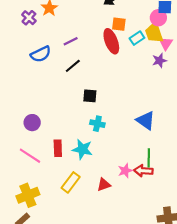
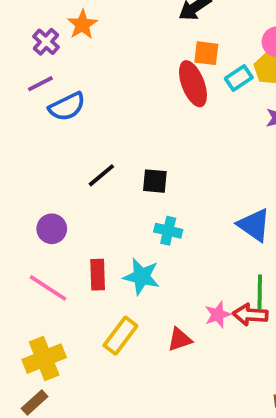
purple line: (71, 41) -> (40, 84), moved
black line: (73, 66) -> (101, 175), moved

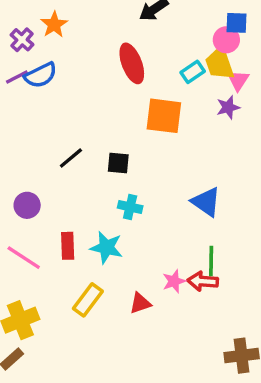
orange square: (206, 53) -> (164, 116), moved, size x1.6
red ellipse: (193, 84) -> (132, 63), moved
blue semicircle: (67, 107) -> (41, 75), moved

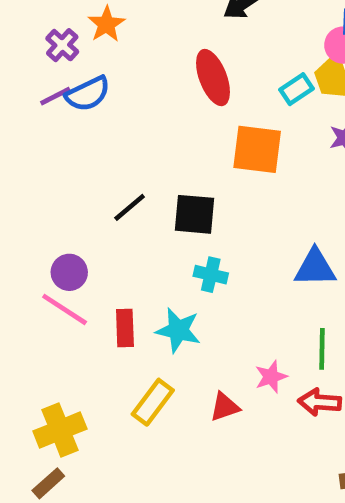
black square: (118, 163) -> (194, 214), size x1.4
blue triangle: (206, 202) -> (315, 268), turned -36
pink line: (24, 258) -> (65, 309), moved
red arrow: (203, 281) -> (320, 402), moved

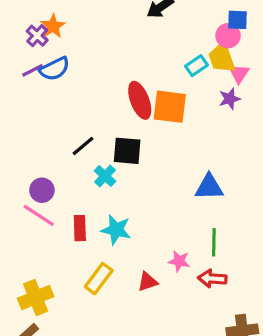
orange star: (106, 24) -> (53, 26), moved
red ellipse: (213, 78) -> (140, 100), moved
cyan cross: (211, 275) -> (105, 176), moved, turned 30
pink star: (271, 377) -> (179, 261), turned 30

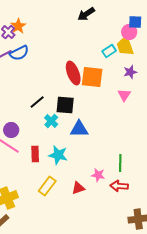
pink triangle: (239, 74) -> (124, 95), moved
blue triangle: (209, 187) -> (79, 129), moved

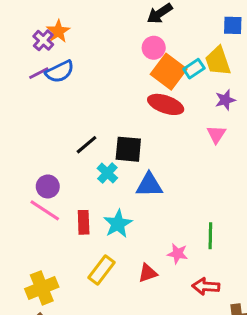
pink circle: (129, 32) -> (154, 48), moved
red ellipse: (73, 73) -> (166, 104), moved, turned -50
orange square: (92, 77) -> (169, 72), moved, turned 30
cyan star: (58, 155) -> (118, 224), turned 30
red arrow: (119, 186) -> (206, 286), moved

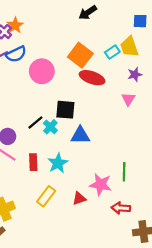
pink circle: (154, 48) -> (42, 71), moved, size x1.5
orange square: (169, 72) -> (80, 55), moved
black line: (87, 145) -> (35, 123), moved
pink star: (178, 254) -> (101, 185), size x1.5

